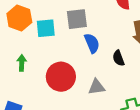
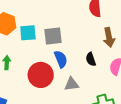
gray square: (77, 19) -> (53, 36), moved
blue semicircle: (92, 43) -> (61, 59), moved

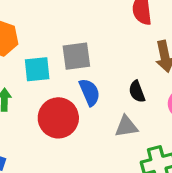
cyan square: (28, 33) -> (37, 69), moved
gray triangle: (72, 84) -> (126, 126), moved

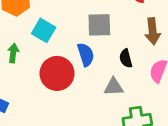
gray square: (76, 56) -> (99, 25), moved
cyan square: (37, 69) -> (44, 30), turned 30

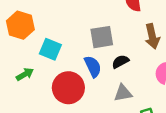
green arrow: (13, 53) -> (25, 74), turned 60
black semicircle: (126, 58) -> (120, 62), moved, turned 84

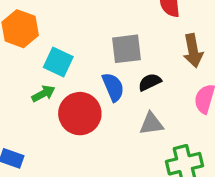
green arrow: (25, 74) -> (43, 94), moved

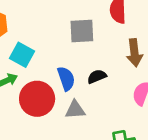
gray square: (127, 49) -> (82, 31), moved
gray triangle: (151, 124) -> (75, 110), moved

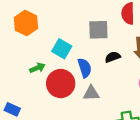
cyan square: (22, 55) -> (62, 49), moved
black semicircle: (97, 76) -> (113, 57), moved

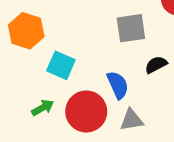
cyan square: (62, 49) -> (61, 65), moved
green arrow: (37, 68) -> (43, 108), moved

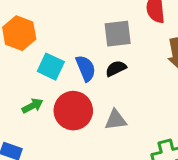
black semicircle: (156, 65) -> (116, 68), moved
blue semicircle: (118, 85) -> (86, 68), moved

